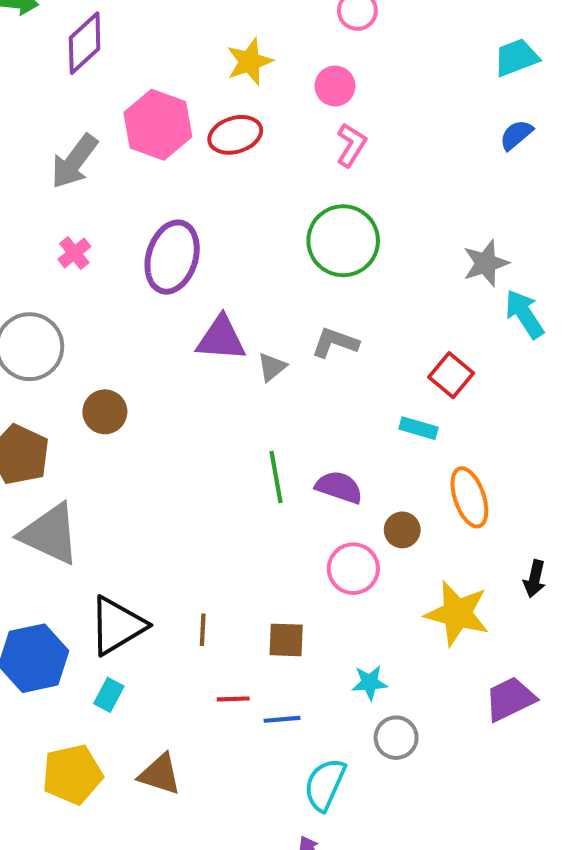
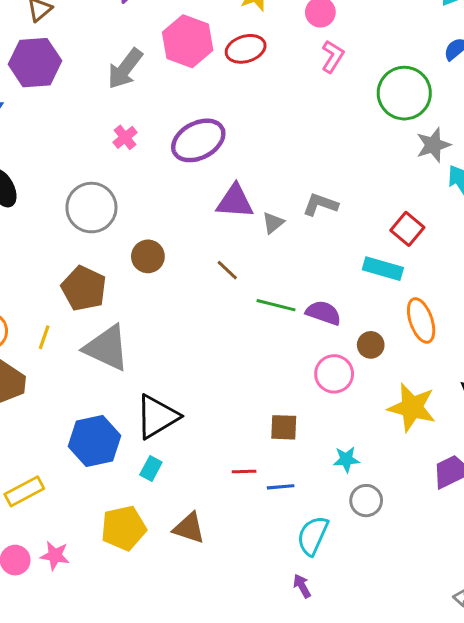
green circle: (343, 241) -> (404, 93), moved
purple ellipse: (172, 257) -> (198, 140), turned 45
cyan rectangle: (418, 428) -> (383, 269), size x1.4
green line: (276, 477) -> (276, 305), turned -66
brown line: (203, 630) -> (227, 270), moved, turned -50

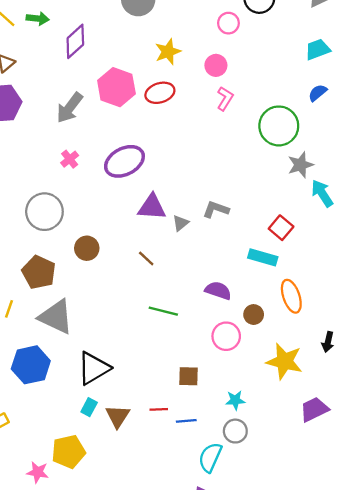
green line: (276, 305) -> (163, 311), moved
blue hexagon: (95, 441) -> (31, 365), moved
gray circle: (366, 501) -> (235, 431), moved
brown triangle: (189, 528) -> (118, 416), moved, turned 45
pink star: (55, 555) -> (38, 472), moved

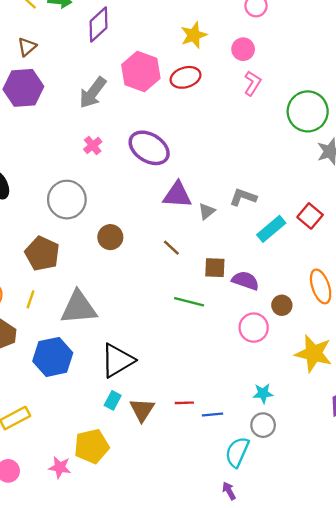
purple ellipse: (124, 161) -> (149, 148), turned 60
cyan rectangle: (263, 257) -> (271, 229), moved, turned -56
brown pentagon: (39, 272) -> (42, 254), moved
gray triangle: (56, 317) -> (79, 308), turned -30
brown square: (188, 376) -> (215, 268), moved

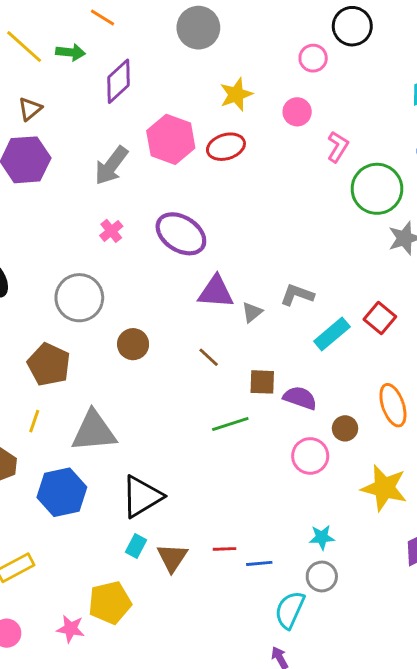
pink L-shape: (252, 83) -> (338, 147), moved
green line: (189, 302) -> (230, 424), turned -32

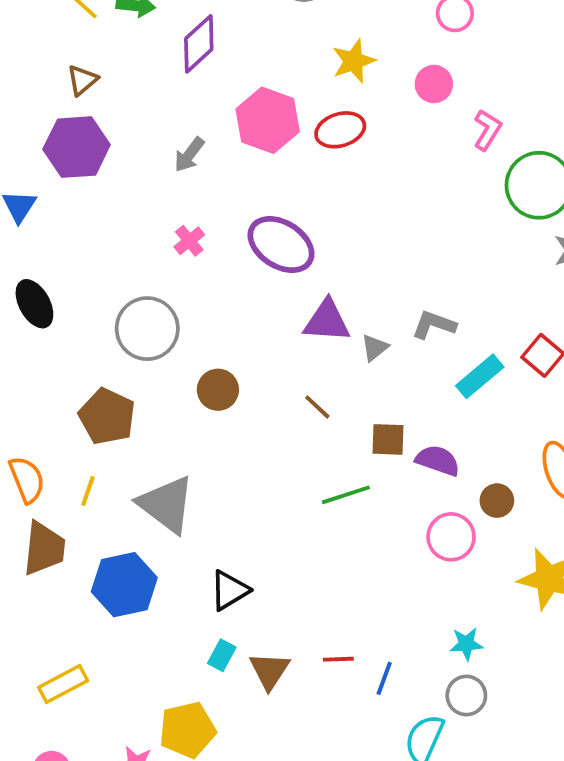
gray arrow: (111, 166) -> (189, 155), size x0.7
gray triangle: (94, 431) -> (166, 504), turned 42
black triangle: (142, 497) -> (229, 590), size x0.7
blue line: (259, 563) -> (384, 678), turned -65

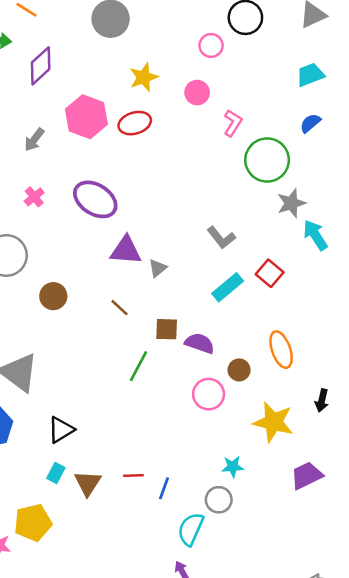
gray L-shape: (434, 325) -> (221, 238), moved, turned -148
green line: (346, 495) -> (139, 366), turned -44
cyan star: (466, 644) -> (233, 467), moved

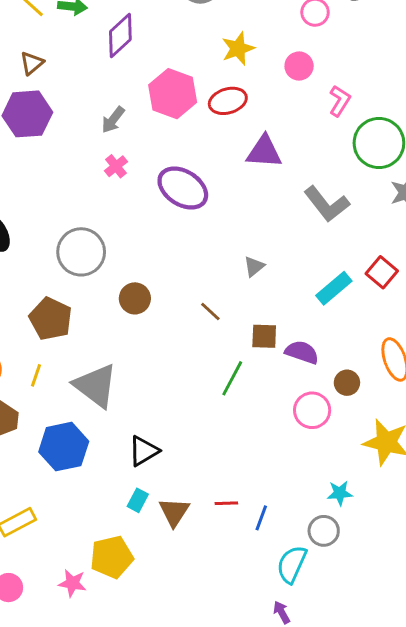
pink cross: (34, 197) -> (116, 166), moved
gray L-shape: (221, 238) -> (327, 204), moved, size x1.4
purple triangle: (126, 250) -> (264, 152), moved

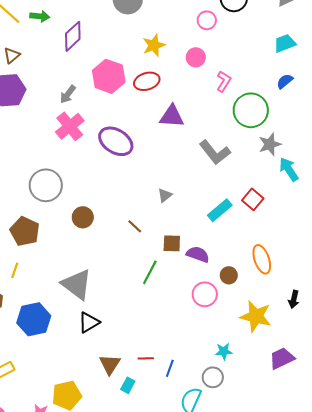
pink cross: (116, 166) -> (70, 126), size x1.8
gray triangle: (96, 386) -> (77, 284), moved
cyan rectangle: (138, 500) -> (128, 385), moved

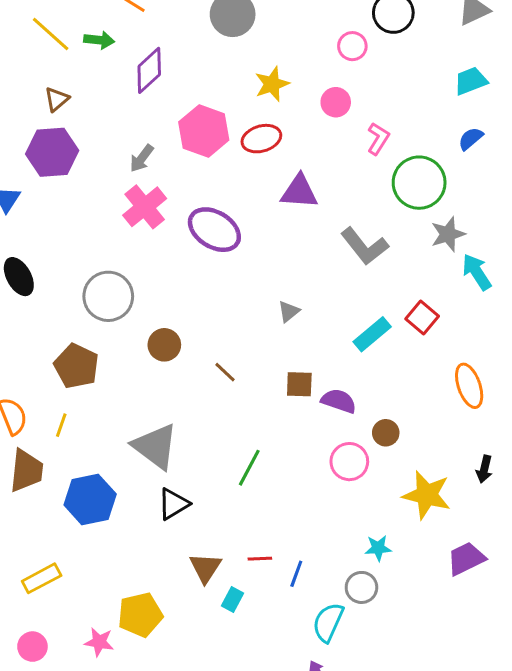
brown line: (135, 226) -> (225, 372), moved
orange ellipse: (262, 259) -> (469, 386), moved
green line: (150, 272) -> (249, 468), moved

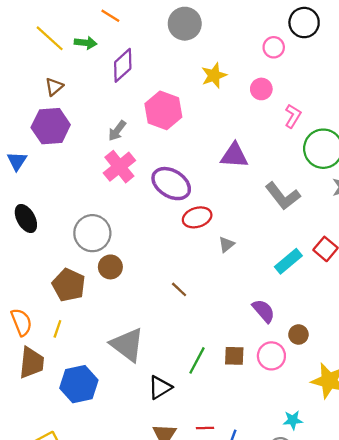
red ellipse: (261, 139) -> (197, 217), moved
brown circle: (164, 345) -> (110, 267), moved
brown square: (299, 384) -> (234, 356), moved
purple semicircle: (339, 401) -> (264, 311), turned 30
black triangle: (173, 504) -> (160, 387), moved

